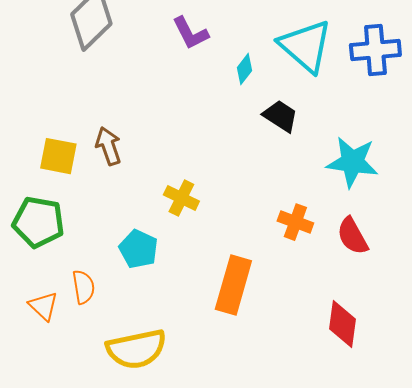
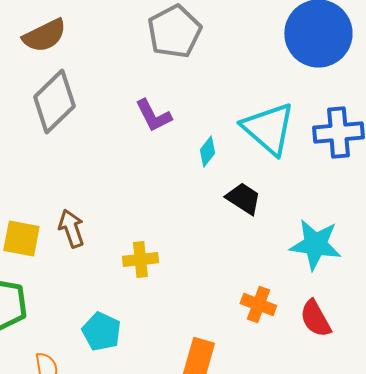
yellow cross: (181, 198) -> (140, 260), moved, turned -32

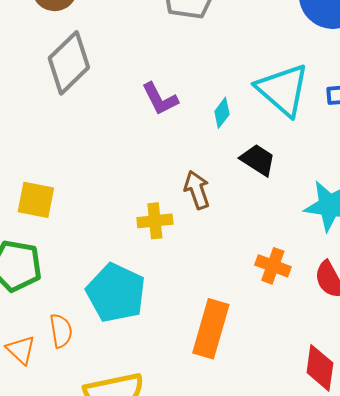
purple L-shape: (153, 116) -> (160, 99), moved
brown arrow: (71, 228) -> (197, 190), moved
cyan pentagon: (101, 332) -> (116, 293), size x1.5

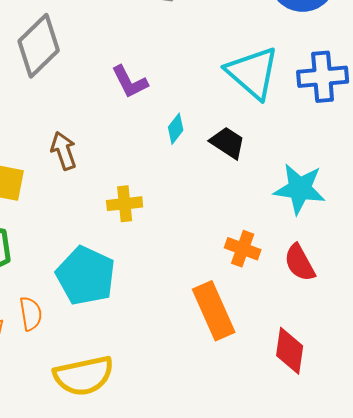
cyan diamond: (222, 113) -> (176, 129), moved
brown arrow: (197, 190) -> (64, 151), moved
orange rectangle: (211, 329) -> (214, 311), moved, turned -40

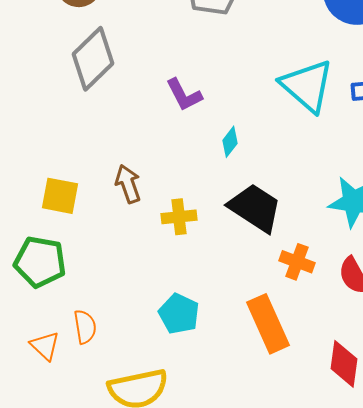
black trapezoid: (228, 143) -> (255, 208), moved, size x1.5
brown arrow: (64, 151) -> (128, 184), moved
cyan pentagon: (86, 276) -> (179, 314), moved, size x0.7

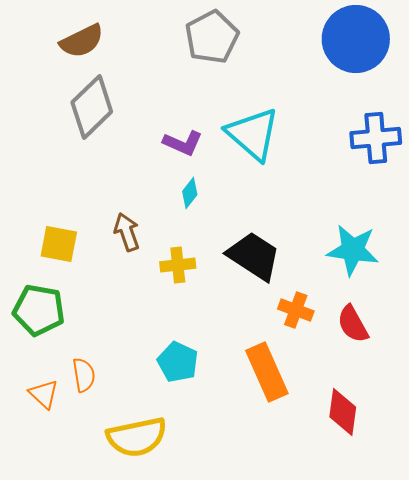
cyan triangle: (307, 86) -> (253, 134), moved
purple L-shape: (184, 95) -> (183, 143), turned -39
cyan diamond: (230, 142) -> (190, 193), moved

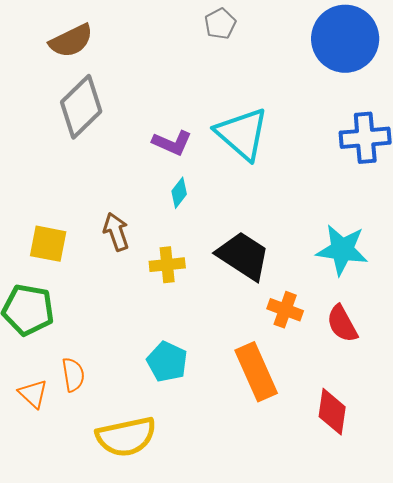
gray pentagon: (212, 37) -> (220, 24), moved, size x0.6

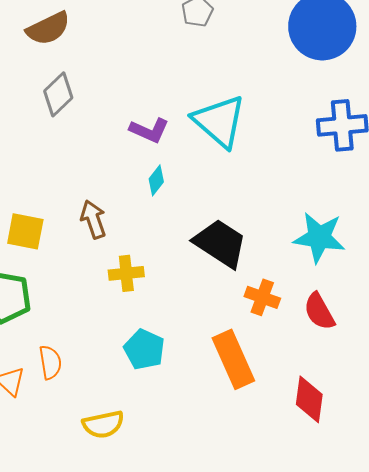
gray diamond: (81, 107) -> (58, 94), size x0.7
yellow cross: (167, 265) -> (126, 273), moved
yellow semicircle: (126, 437) -> (103, 424), size x0.7

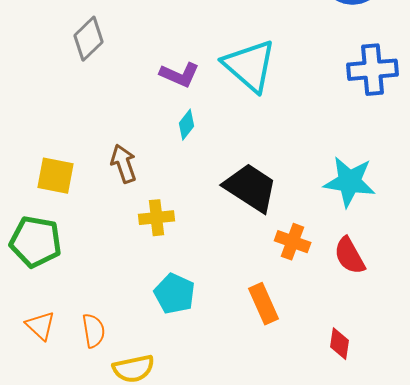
orange rectangle: (233, 359) -> (264, 304), size x0.7
orange semicircle: (50, 362) -> (94, 331), moved
red diamond: (309, 399) -> (340, 344), size x0.7

